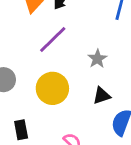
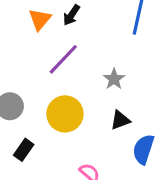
black rectangle: (21, 130) -> (24, 150), moved, turned 48

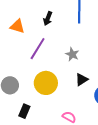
black arrow: (71, 15) -> (48, 18), moved
orange triangle: (40, 19) -> (17, 26), turned -42

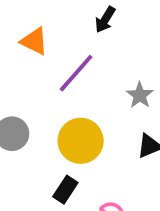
orange triangle: (17, 26) -> (34, 41), moved
black rectangle: (24, 111) -> (65, 190), moved

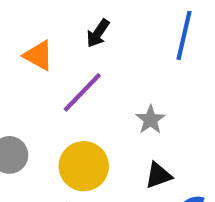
black arrow: (105, 20) -> (98, 33), moved

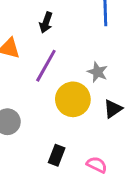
yellow circle: (84, 166) -> (73, 99), moved

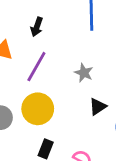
yellow circle: (73, 99) -> (38, 109), moved

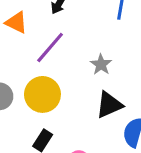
black triangle: (98, 107) -> (109, 105), size x1.4

